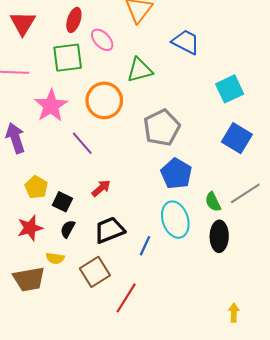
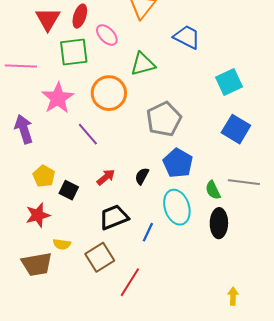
red triangle: (23, 23) -> (48, 19), moved
gray line: (245, 193) -> (244, 182), turned 40
black semicircle: (68, 229) -> (142, 176), moved

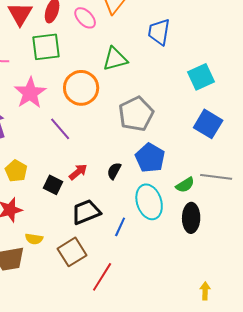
pink ellipse: (107, 35) -> (85, 18), moved
blue trapezoid: (187, 37) -> (159, 32), turned -108
black square: (69, 190) -> (53, 185), moved
green semicircle: (213, 190) -> (185, 185), turned -96

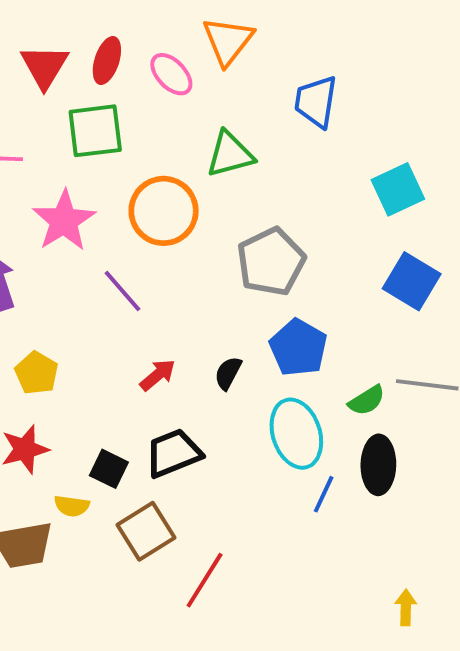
black square: (53, 185) -> (109, 469), moved
blue line: (120, 227) -> (324, 494), moved

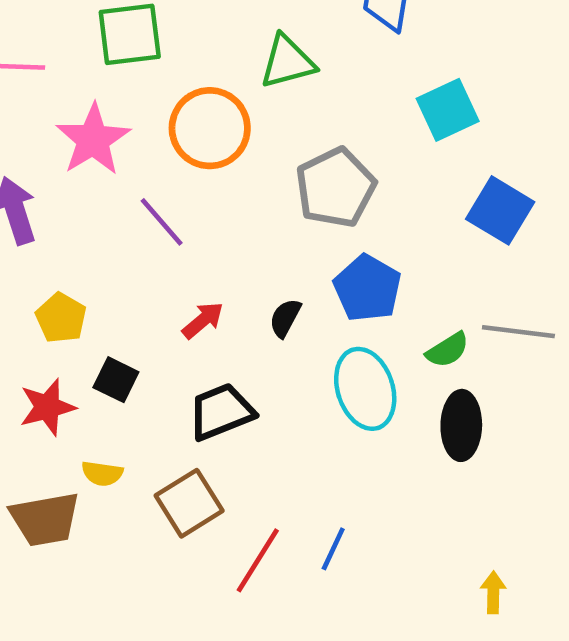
cyan square: (398, 189) -> (448, 110), moved
black square: (109, 469) -> (116, 380), moved
blue line: (324, 494) -> (333, 549), moved

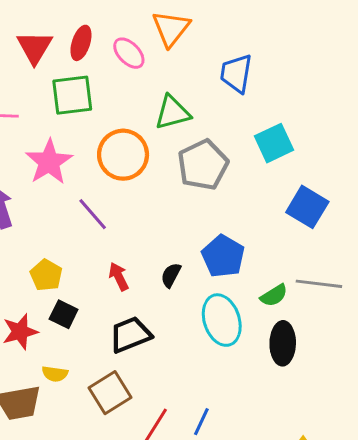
gray pentagon: (335, 188) -> (203, 165), moved
yellow pentagon: (61, 318) -> (46, 275), moved
red arrow: (203, 320) -> (119, 277), turned -76

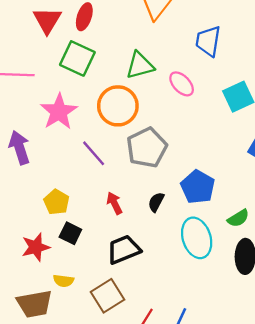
pink ellipse: (129, 53) -> (182, 84), moved
green square: (72, 95) -> (77, 58), turned 32
green triangle: (172, 113) -> (140, 65), moved
gray pentagon: (203, 165) -> (147, 148), moved

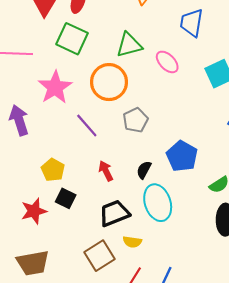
gray pentagon: (147, 148) -> (135, 120), size x0.7
cyan ellipse: (197, 238) -> (158, 203), moved
yellow semicircle: (63, 281) -> (132, 242), moved

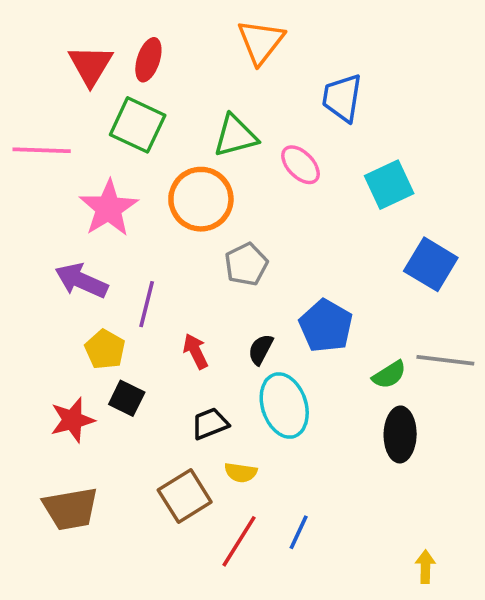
purple arrow: (19, 120) -> (81, 281), moved, turned -48
purple line: (87, 125) -> (147, 304), moved, turned 55
black trapezoid: (114, 213) -> (210, 424), size x0.7

